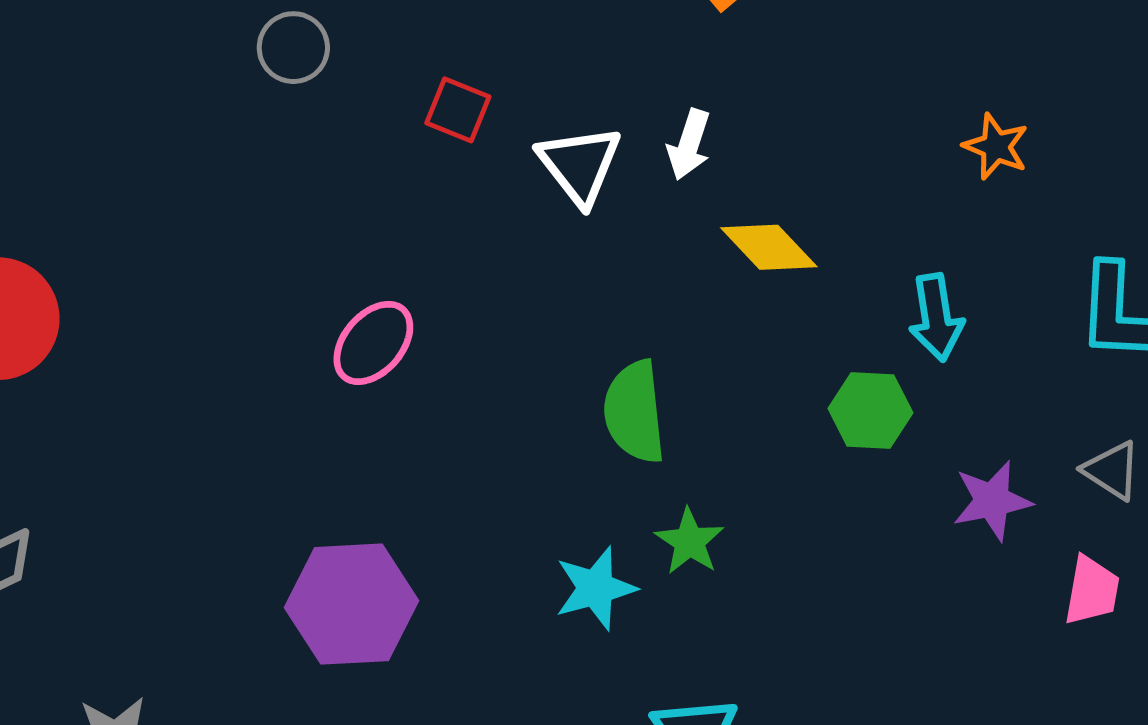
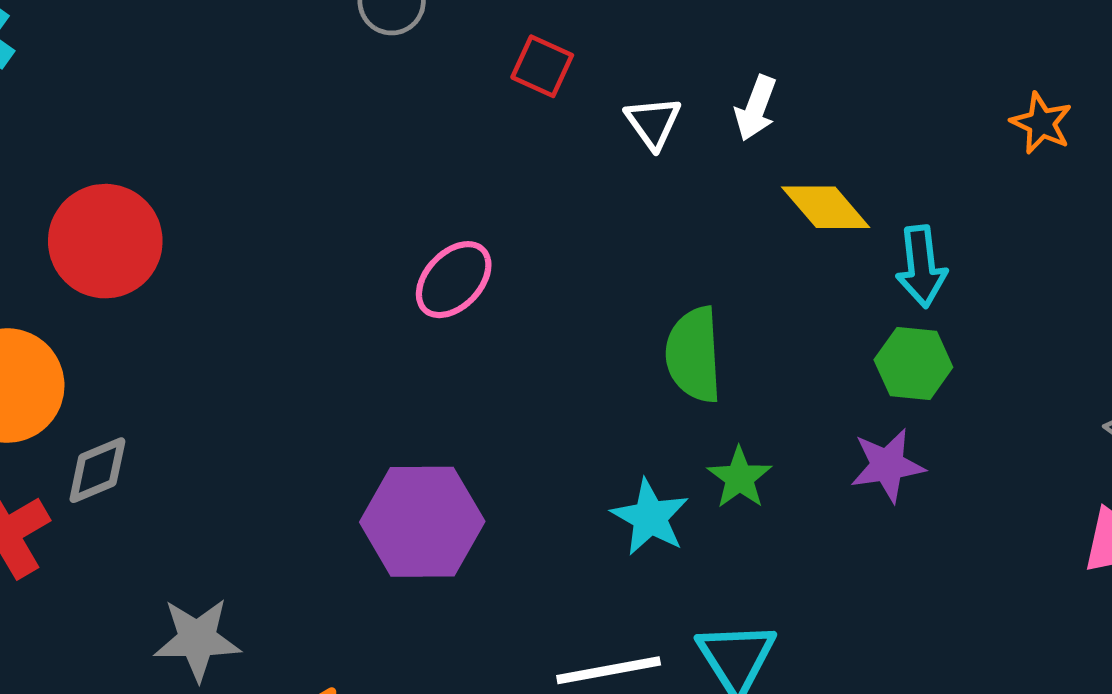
white triangle: (580, 165) -> (653, 123), size x0.7
cyan arrow: (936, 317) -> (921, 266), moved
purple star: (992, 501) -> (887, 465), moved
cyan star: (596, 588) -> (650, 517), turned -30

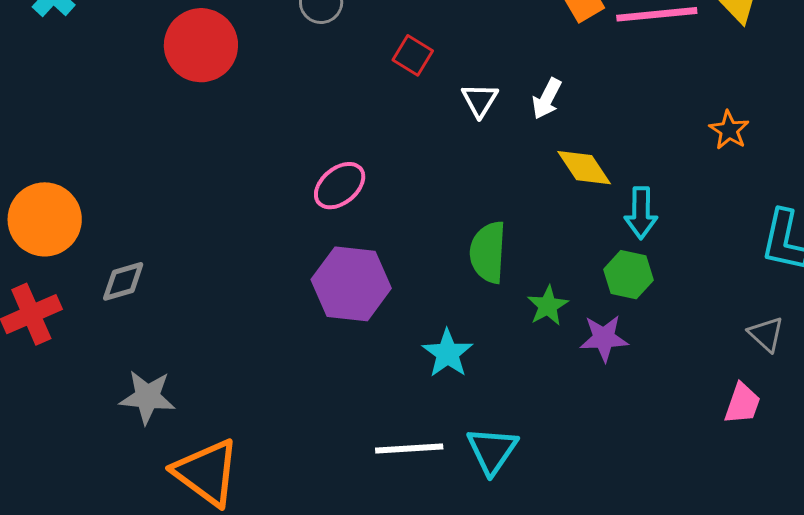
red circle: (105, 241) -> (201, 45), moved
gray diamond: (97, 470) -> (123, 281), moved
green star: (739, 478) -> (548, 306), moved
purple hexagon: (422, 522) -> (351, 284), moved

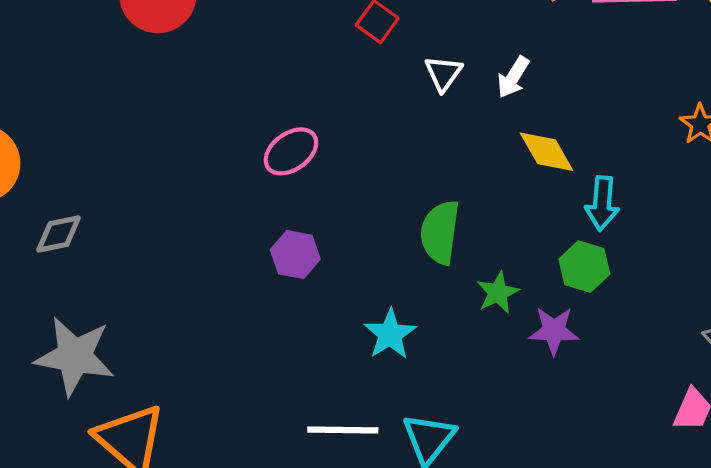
purple hexagon: (351, 284) -> (295, 255), size x0.6
gray star: (147, 397) -> (75, 356), size x1.4

